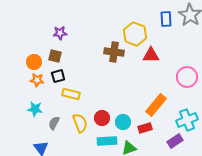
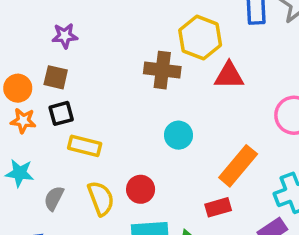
cyan circle: (123, 122) -> (178, 135), moved

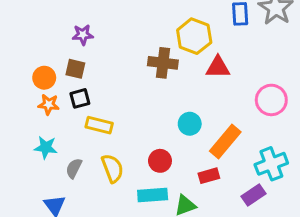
cyan circle: (178, 135) -> (190, 124), moved
red circle: (141, 189) -> (160, 161), moved

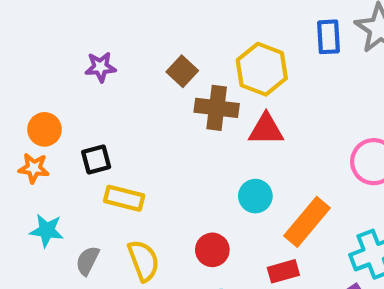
red triangle: (218, 67) -> (266, 129), moved
brown square: (75, 69) -> (182, 71), moved, turned 30
orange star: (49, 104) -> (34, 168), moved

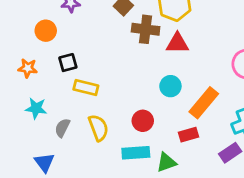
orange circle: (45, 129) -> (46, 31), moved

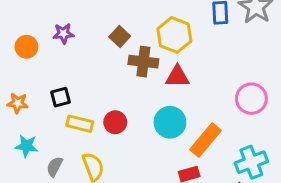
orange circle: (46, 31) -> (26, 47), moved
cyan circle: (170, 86) -> (170, 122), size x1.4
red circle: (143, 121) -> (115, 122), moved

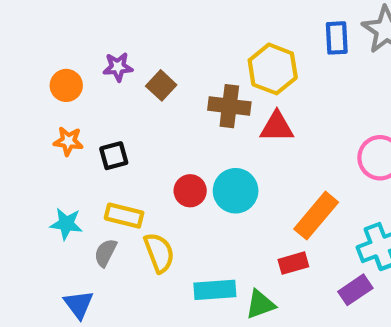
brown square: (120, 36) -> (161, 85), moved
orange star: (18, 103) -> (68, 141), moved
cyan circle: (170, 122) -> (236, 191), moved
yellow rectangle: (80, 124) -> (124, 216), moved

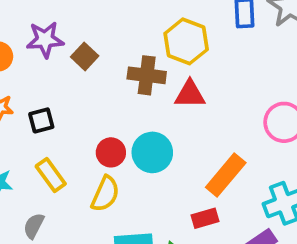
purple star: (118, 67) -> (45, 40), size x1.4
yellow rectangle: (124, 216) -> (51, 175), turned 40
gray semicircle: (105, 253) -> (34, 226), moved
yellow semicircle: (159, 253) -> (105, 194), moved, turned 45

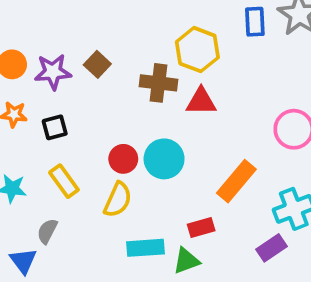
purple star: (45, 40) -> (53, 72), moved
red rectangle: (205, 218) -> (201, 227), moved

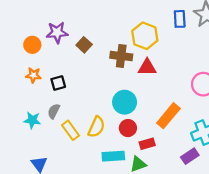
purple star: (53, 72) -> (57, 32), moved
red circle: (123, 159) -> (128, 128), moved
yellow rectangle: (64, 181) -> (71, 130), moved
gray semicircle: (47, 231) -> (54, 111), moved

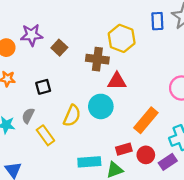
red triangle: (147, 67) -> (117, 81), moved
black square: (58, 83) -> (43, 87), moved
yellow semicircle: (96, 127) -> (72, 116), moved
red circle: (128, 128) -> (146, 155), moved

